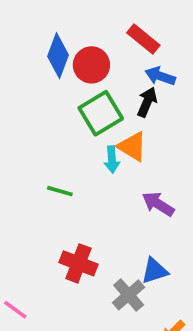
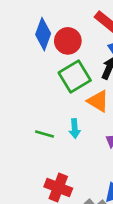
cyan arrow: (112, 160) -> (75, 129), moved

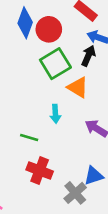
green line: (45, 134) -> (29, 138), moved

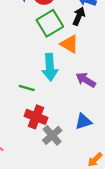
cyan arrow: (55, 114) -> (50, 67), size x1.6
gray cross: (75, 193) -> (52, 135), moved

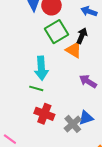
black arrow: (79, 16) -> (82, 36), moved
cyan arrow: (50, 67) -> (41, 68), moved
gray cross: (52, 135) -> (73, 124), moved

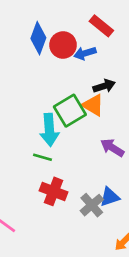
blue arrow: (89, 11) -> (85, 53), moved, turned -35
green square: (57, 32) -> (70, 111), moved
black arrow: (82, 36) -> (104, 86), turned 49

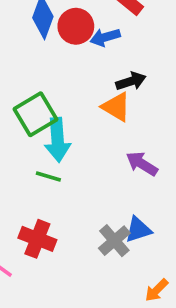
green square: (70, 111) -> (36, 114), moved
red cross: (53, 191) -> (37, 239), moved

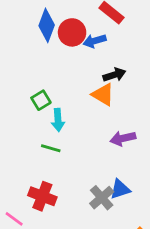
green square: (36, 114) -> (41, 100), size x0.6
cyan arrow: (58, 140) -> (58, 120), size x0.7
purple arrow: (142, 164) -> (123, 138), turned -45

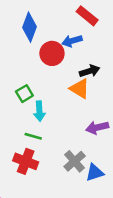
red circle: (72, 32) -> (52, 53), moved
red cross: (42, 196) -> (26, 161), moved
gray cross: (102, 198) -> (75, 161), moved

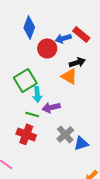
red rectangle: (87, 16) -> (81, 34), moved
green square: (24, 94) -> (25, 80), size x1.6
purple arrow: (97, 127) -> (51, 107), moved

